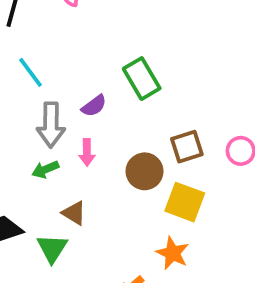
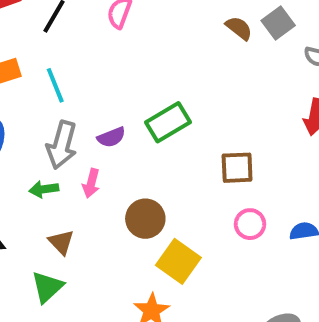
green rectangle: (142, 79) -> (168, 122), turned 75
brown square: (187, 147) -> (237, 168), moved
green triangle: (52, 248) -> (47, 287), moved

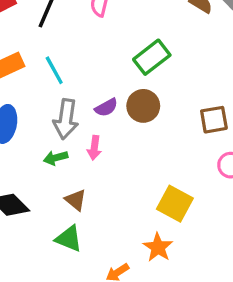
green rectangle: (168, 122) -> (152, 57), moved
brown circle: (145, 219) -> (143, 106), moved
green triangle: (47, 287) -> (69, 239), turned -48

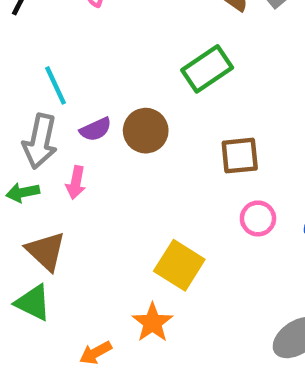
green rectangle: (152, 57) -> (207, 69), moved
cyan line: (54, 70) -> (55, 85), moved
brown triangle: (76, 200) -> (46, 251), size x1.4

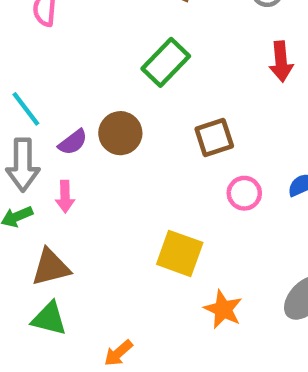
brown triangle: (46, 251) -> (51, 267), turned -45
orange star: (152, 323) -> (223, 309), moved

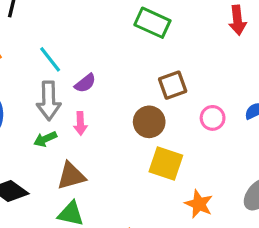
green rectangle: (166, 62) -> (152, 23), turned 72
brown circle: (120, 133) -> (149, 122), moved
brown square: (214, 138) -> (173, 85), moved

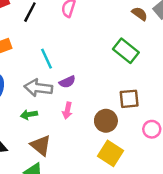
gray arrow: (49, 101) -> (38, 88), turned 84
pink arrow: (80, 123) -> (67, 110), moved
brown triangle: (71, 176) -> (41, 145), turned 40

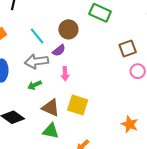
brown square: (129, 99) -> (128, 49), moved
brown circle: (106, 121) -> (68, 29), moved
yellow square: (110, 153) -> (78, 105), moved

